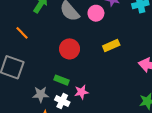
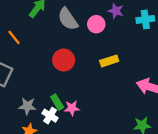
green rectangle: (62, 80) -> (57, 102), moved, turned 32

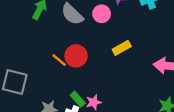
orange line: (14, 37) -> (59, 60), moved

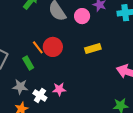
green rectangle: (78, 99) -> (28, 63), moved

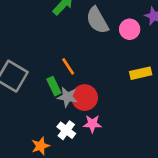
red circle: (53, 47) -> (85, 98), moved
gray star: (20, 87) -> (67, 97), moved

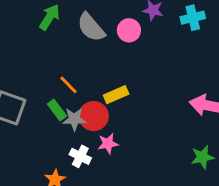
yellow rectangle: (141, 73) -> (116, 95), moved

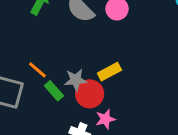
orange line: (69, 85) -> (37, 70), moved
gray star: (74, 119) -> (76, 80), moved

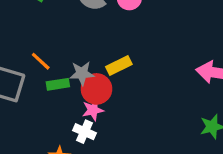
green rectangle: (54, 91) -> (58, 84), turned -60
pink star: (105, 119) -> (93, 110), moved

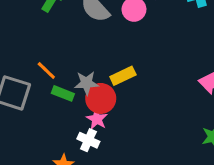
green rectangle: (58, 84) -> (63, 93), turned 30
pink star: (93, 110) -> (97, 119), turned -30

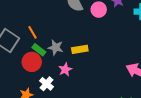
red circle: (101, 98) -> (32, 62), moved
pink star: (97, 119) -> (65, 69), moved

